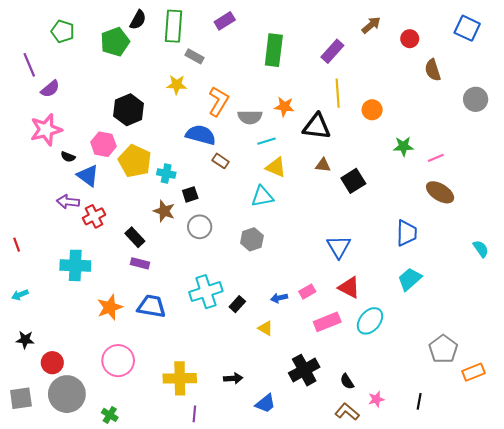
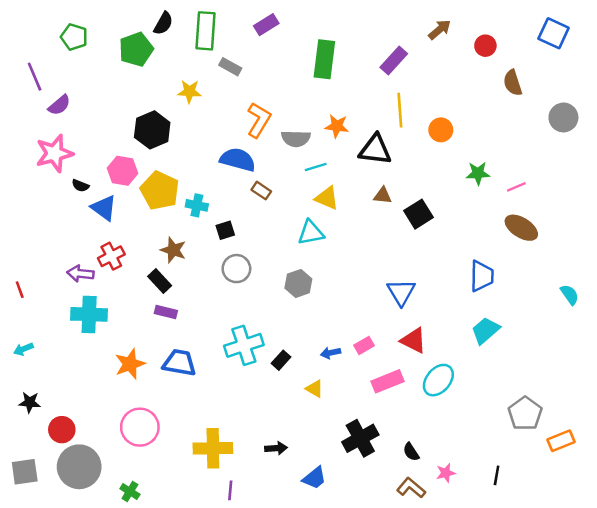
yellow star: (177, 85) -> (189, 91), moved
purple arrow: (68, 202) -> (80, 274), moved
brown star: (164, 211) -> (173, 250), moved

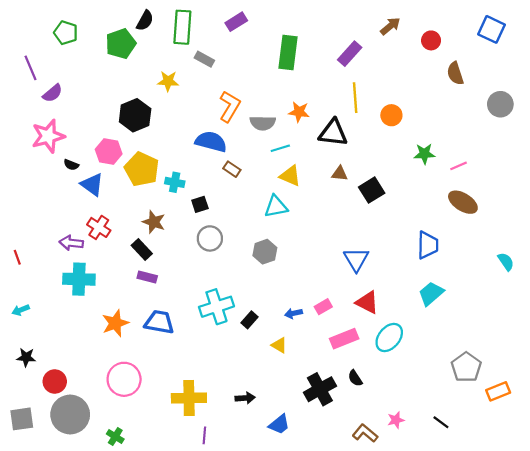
red cross: (111, 256) -> (99, 227), turned -30
black semicircle: (411, 452) -> (355, 378), moved
black line: (497, 475) -> (441, 422), turned -63

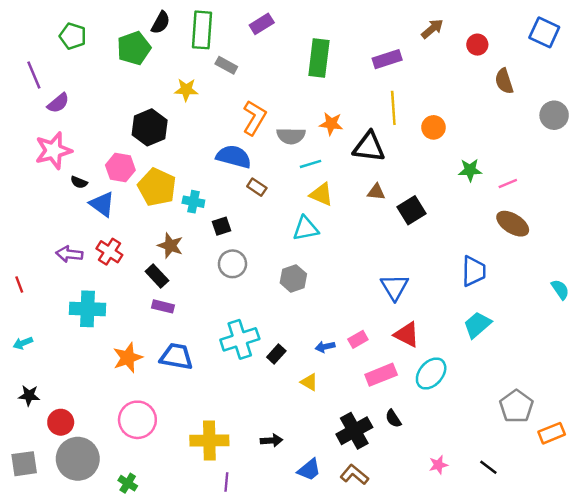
purple rectangle: (350, 54) -> (387, 59), turned 30
purple arrow: (71, 243) -> (69, 254), moved
brown L-shape: (365, 433) -> (354, 475), moved

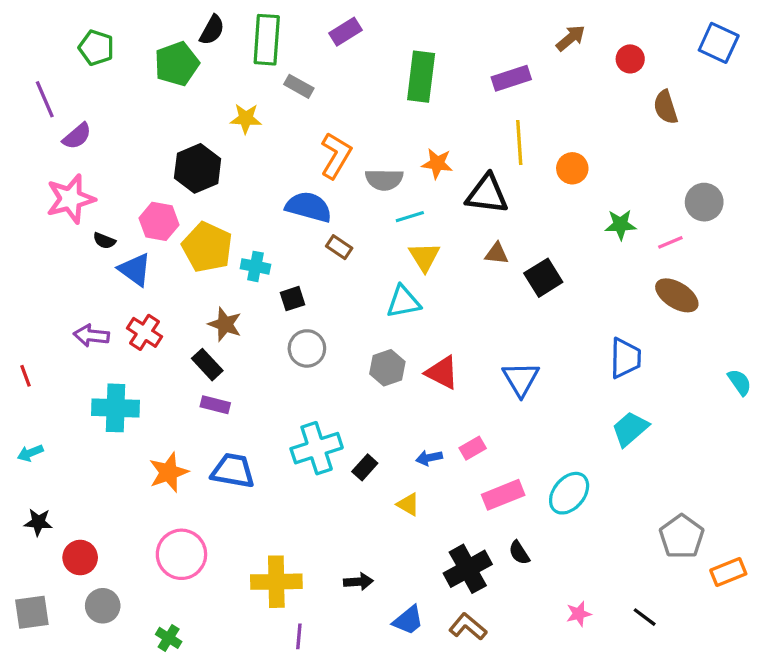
gray circle: (554, 115) -> (704, 202), moved
yellow triangle: (321, 194) -> (424, 257), turned 35
red triangle: (407, 335) -> (442, 373), moved
gray circle: (78, 459) -> (103, 606), size x0.6

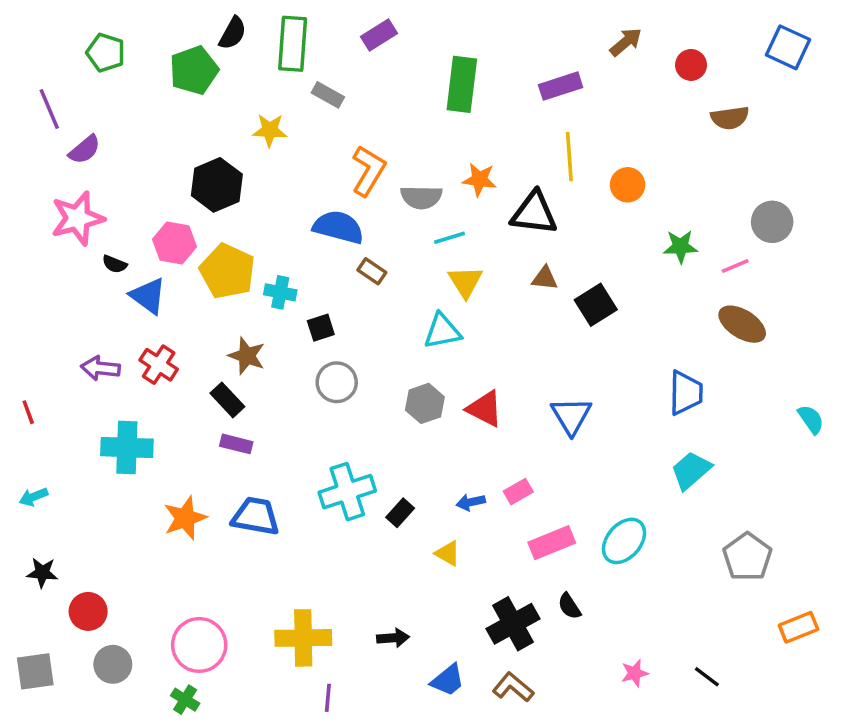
brown semicircle: (666, 107) -> (730, 118), turned -80
gray pentagon: (682, 537) -> (747, 557), moved
pink circle: (181, 554) -> (199, 645), moved

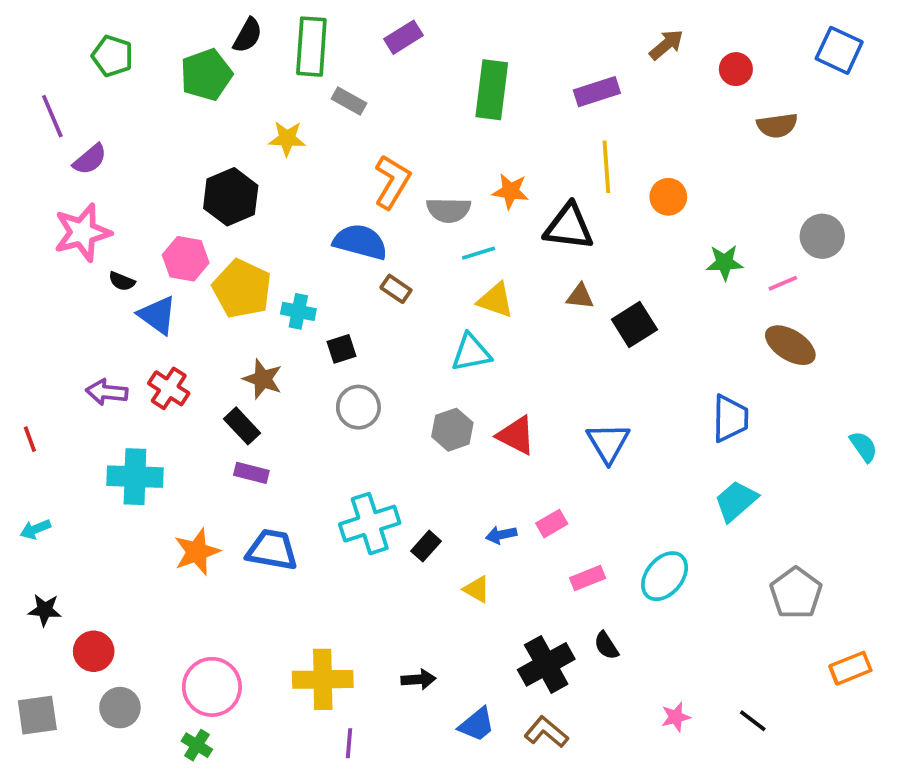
yellow triangle: (465, 282) -> (496, 300), turned -39
pink rectangle: (552, 543) -> (588, 578), size x0.7

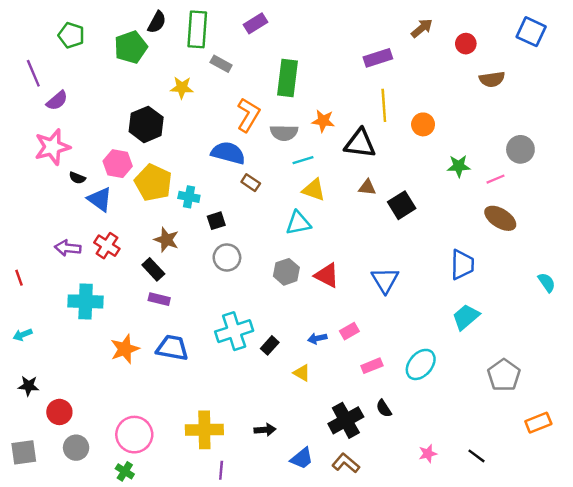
green rectangle: (492, 90) -> (288, 78), moved

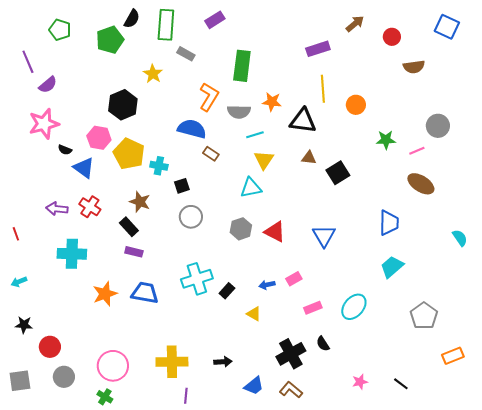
yellow star: (182, 88) -> (153, 74), turned 30
yellow triangle: (314, 190) -> (264, 160), turned 45

